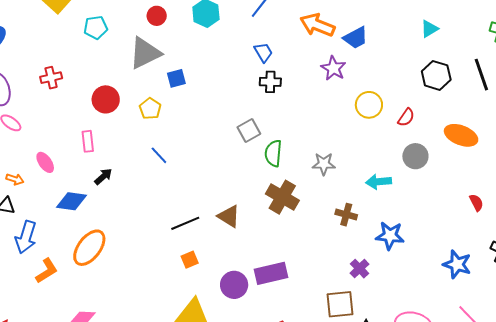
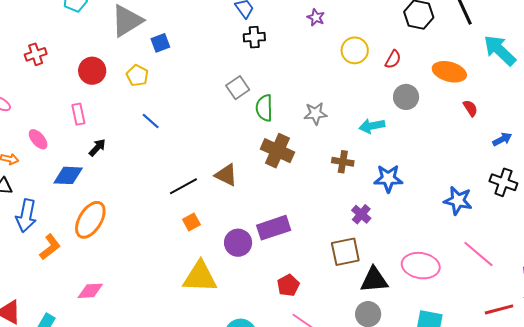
purple star: (333, 68) -> (316, 17), size x0.7
red semicircle: (476, 203) -> (470, 108), moved

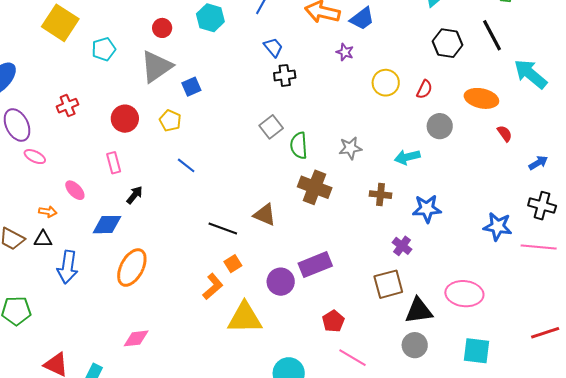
black line: (183, 186) -> (223, 228), turned 52
orange L-shape: (50, 247) -> (213, 287), moved
pink line: (478, 254) -> (539, 247), moved, turned -32

